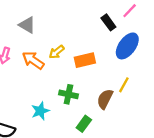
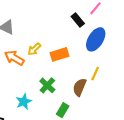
green cross: (68, 94) -> (47, 85), turned 35

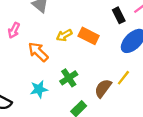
orange rectangle: (60, 54) -> (89, 36), moved, turned 30
orange arrow: (14, 58) -> (38, 52), moved

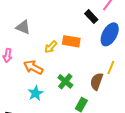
cyan star: (39, 89) -> (36, 93), moved

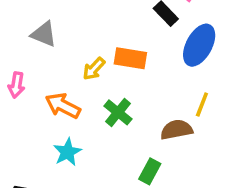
green cross: (65, 81) -> (118, 112), moved
brown semicircle: (97, 81) -> (176, 130), turned 60

